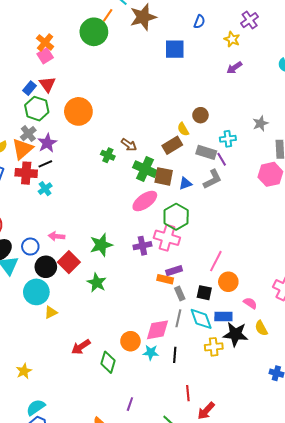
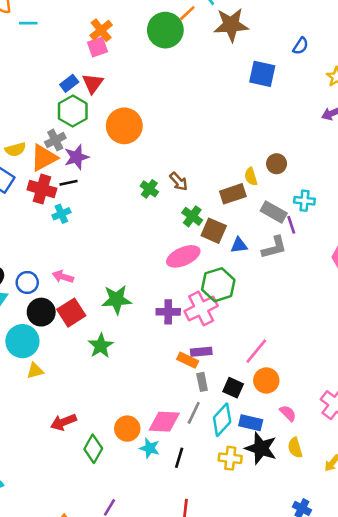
green cross: (145, 169) -> (192, 216), size x0.7
pink cross: (167, 238) -> (201, 309), turned 35
cyan diamond: (201, 319) -> (222, 420), turned 50

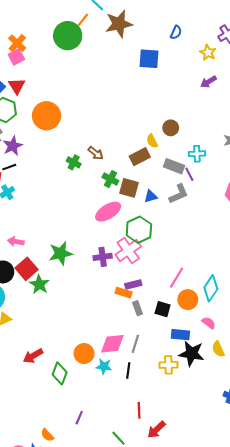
green star: (101, 346) -> (39, 284), moved
gray line: (194, 413) -> (135, 344), moved
cyan diamond: (222, 420) -> (211, 288), moved

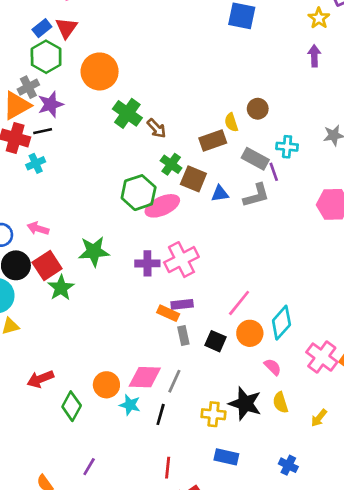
purple arrow: (208, 82) -> (314, 56), turned 112
green cross: (74, 162) -> (127, 113), moved, size x1.5
green hexagon: (139, 230) -> (139, 193), moved
blue rectangle: (180, 335) -> (226, 457), moved

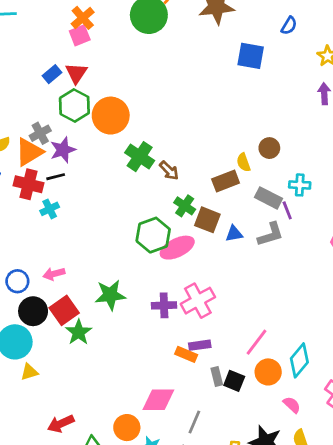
green hexagon: (46, 57) -> (74, 105), moved
pink arrow: (38, 228) -> (54, 274), turned -30
gray rectangle: (183, 336) -> (217, 376), moved
pink diamond: (145, 377) -> (158, 400), moved

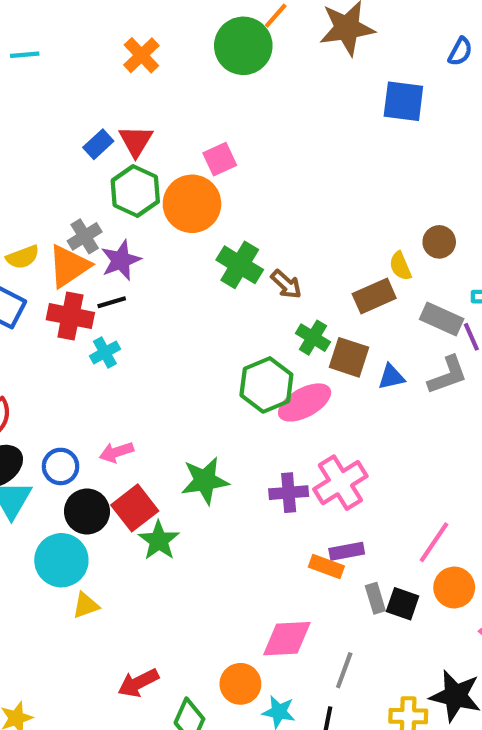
pink square: (80, 35) -> (220, 159), moved

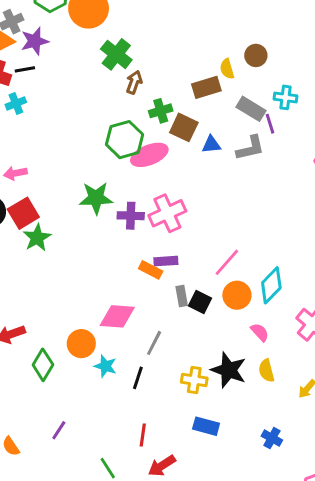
brown arrow: (286, 284) -> (134, 82), moved, turned -120
green cross: (313, 338) -> (161, 111), turned 35
green star: (205, 481) -> (96, 198), moved

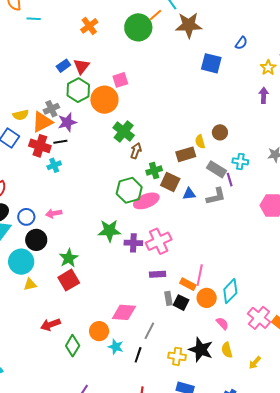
red square: (23, 213) -> (69, 280), moved
pink line: (227, 262) -> (200, 275), turned -30
orange rectangle: (151, 270) -> (188, 284), moved

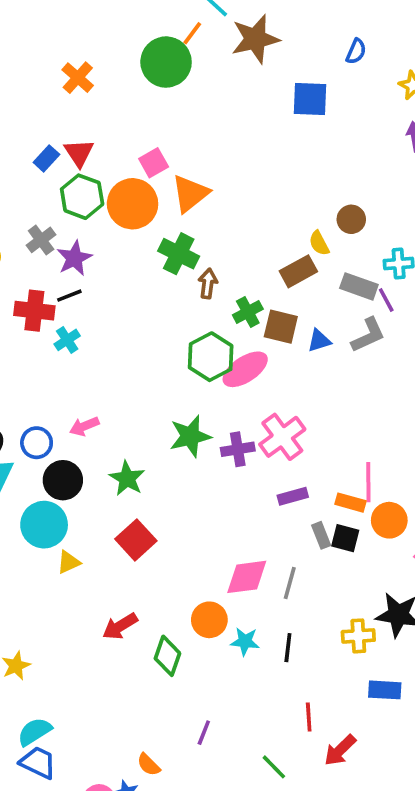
orange triangle: (42, 122) -> (190, 194), moved
green star: (69, 258) -> (127, 478), moved
gray line: (149, 331) -> (290, 583), moved

